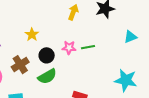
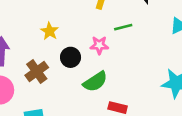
green line: (88, 47) -> (123, 27), moved
green semicircle: (47, 76) -> (95, 82), moved

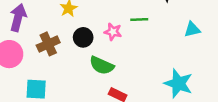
green semicircle: (95, 82) -> (102, 65), turned 45

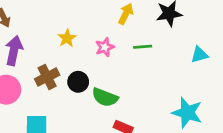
pink star: (113, 32) -> (105, 47), moved, turned -30
black circle: (83, 37) -> (78, 82), moved

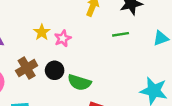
pink star: (105, 47) -> (63, 38), moved
green line: (143, 47) -> (121, 34), moved

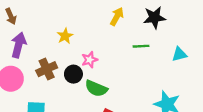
pink star: (63, 38) -> (90, 60), moved

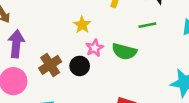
yellow star: (65, 36) -> (82, 25), moved
green semicircle: (96, 88) -> (124, 51), moved

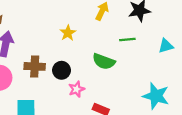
pink star: (95, 48) -> (76, 89), moved
brown cross: (50, 65) -> (35, 66), turned 30

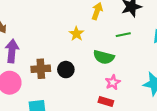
yellow star: (68, 33) -> (76, 34), moved
pink star: (76, 89) -> (113, 82), moved

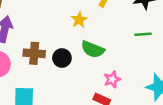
green line: (123, 35) -> (143, 34), moved
green semicircle: (104, 57) -> (93, 49), moved

